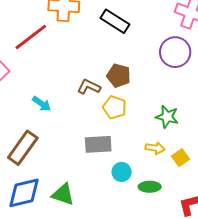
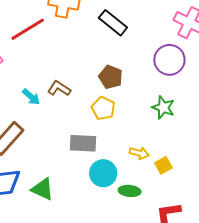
brown L-shape: (89, 87) -> (59, 88), moved
green star: (167, 117) -> (163, 107), moved
cyan circle: (122, 172) -> (103, 173), size x1.4

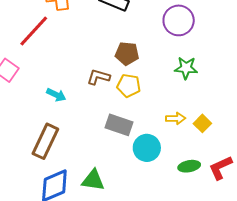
brown L-shape: (59, 88) -> (98, 77), moved
gray rectangle: (83, 143) -> (119, 125), turned 32
green ellipse: (130, 191) -> (189, 166), moved

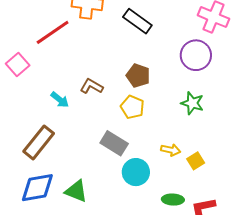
brown L-shape: (98, 77) -> (92, 86), moved

